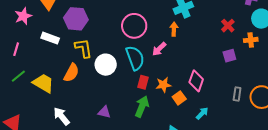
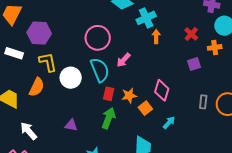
orange arrow: (174, 29) -> (156, 37), moved

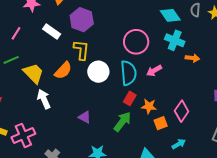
cyan cross: (146, 18) -> (175, 40), moved, turned 30
orange arrow: (156, 37) -> (192, 58), turned 80
white arrow: (29, 131) -> (44, 99), moved

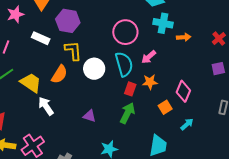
orange star: (149, 106) -> (150, 82), moved

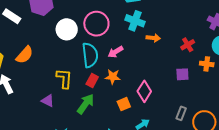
yellow L-shape: (73, 51) -> (64, 78), moved
white circle: (94, 69) -> (67, 29), moved

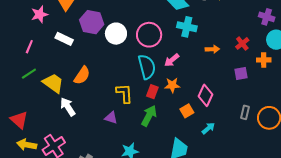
white circle: (67, 29) -> (116, 34), moved
orange arrow: (153, 38) -> (212, 49), moved

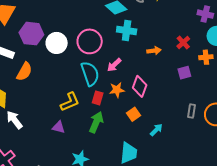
orange semicircle: (82, 75) -> (24, 72), moved
yellow L-shape: (124, 93) -> (70, 102), turned 75
pink diamond: (206, 95) -> (140, 86), moved

